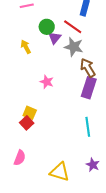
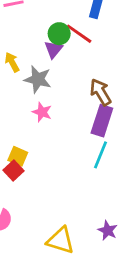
green circle: (47, 27) -> (59, 34), moved
gray star: (74, 47) -> (38, 79), moved
cyan line: (88, 127) -> (100, 155), moved, turned 30

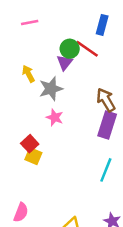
gray star: (38, 79) -> (51, 89), turned -30
cyan line: (100, 155) -> (106, 170), moved
red square: (14, 171) -> (30, 144), moved

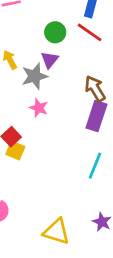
red line: (87, 49) -> (90, 32), moved
purple triangle: (65, 62) -> (50, 60), moved

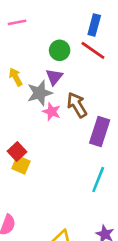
brown arrow: (95, 89) -> (77, 105), moved
pink star: (39, 108) -> (52, 112), moved

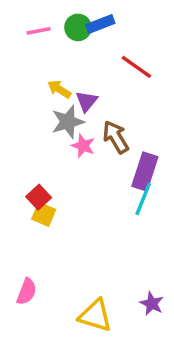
blue rectangle: (94, 25) -> (100, 24), moved, turned 54
green circle: (60, 50) -> (78, 27), moved
yellow arrow: (16, 77) -> (59, 89), moved, turned -30
cyan line: (98, 180) -> (143, 199), moved

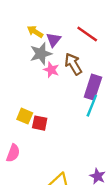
red line: (136, 67) -> (87, 34), moved
red square: (39, 197) -> (40, 123), moved, turned -35
pink semicircle: (27, 292) -> (13, 153), moved

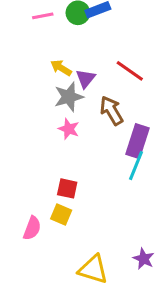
pink star: (51, 70) -> (69, 129), moved
yellow square: (25, 116) -> (61, 214), moved

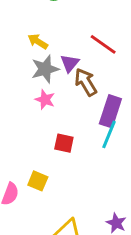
purple triangle: (86, 78) -> (70, 63), moved
red square: (67, 188) -> (64, 143), moved

